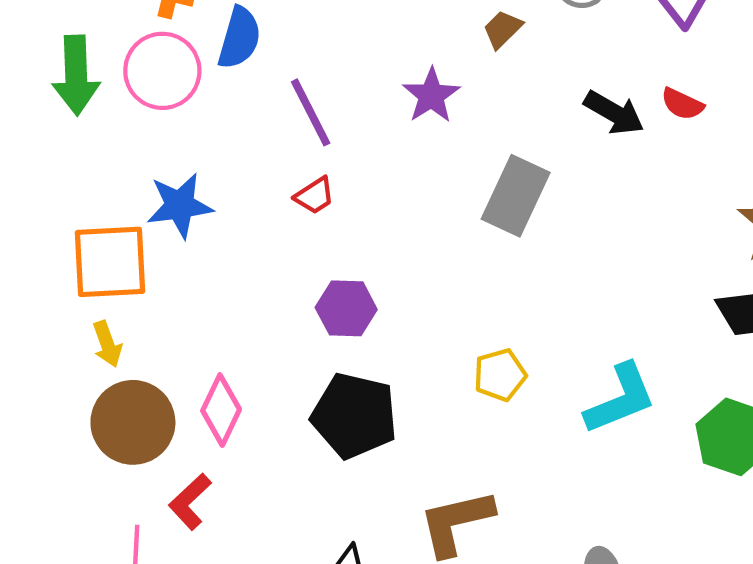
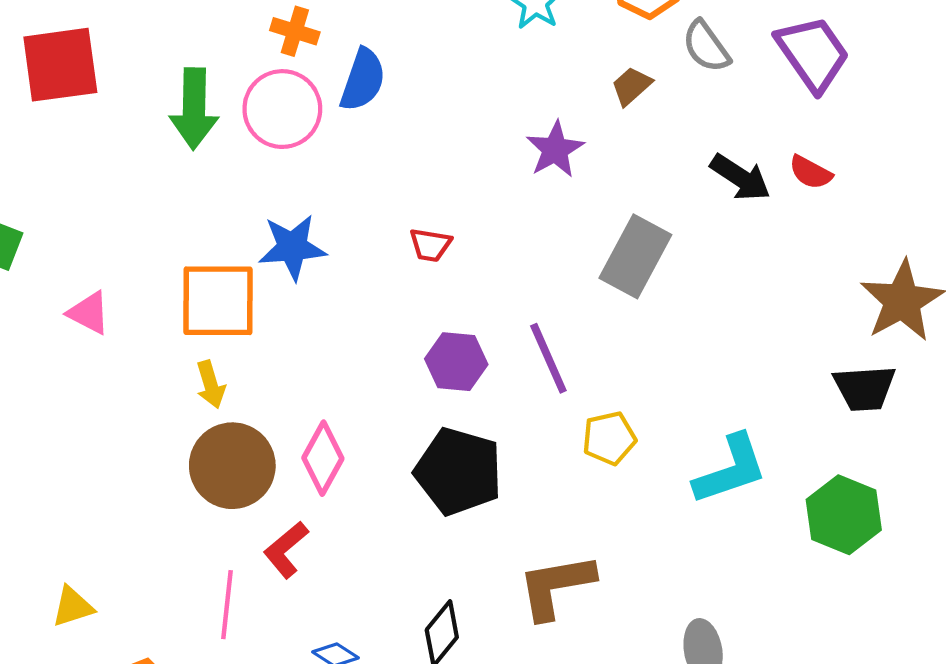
purple line: (311, 112) -> (548, 358), moved
red trapezoid: (315, 196) -> (430, 245), turned 39

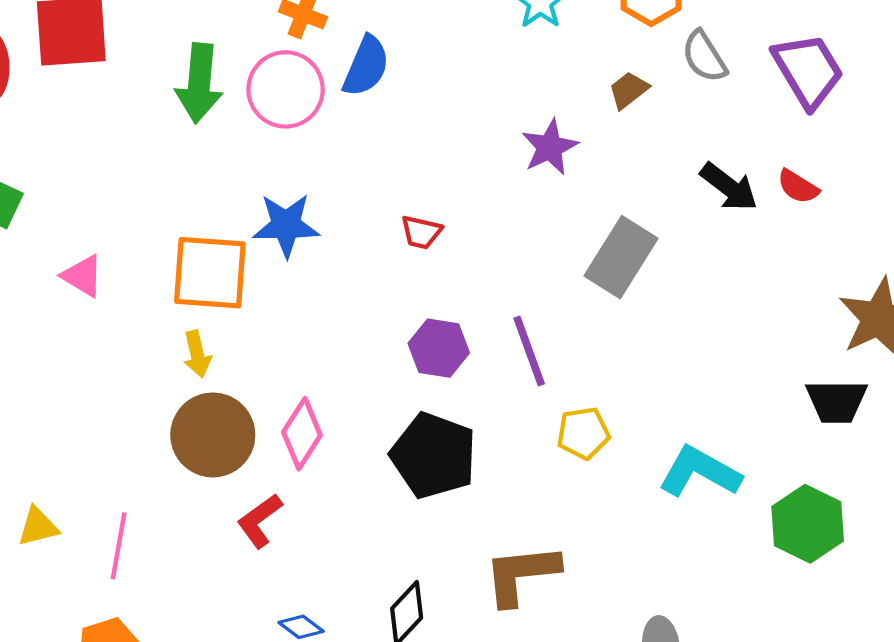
cyan L-shape: (730, 469) -> (700, 472), turned -136
pink line: (227, 605) -> (119, 546), moved
yellow triangle: (73, 607) -> (38, 527), moved

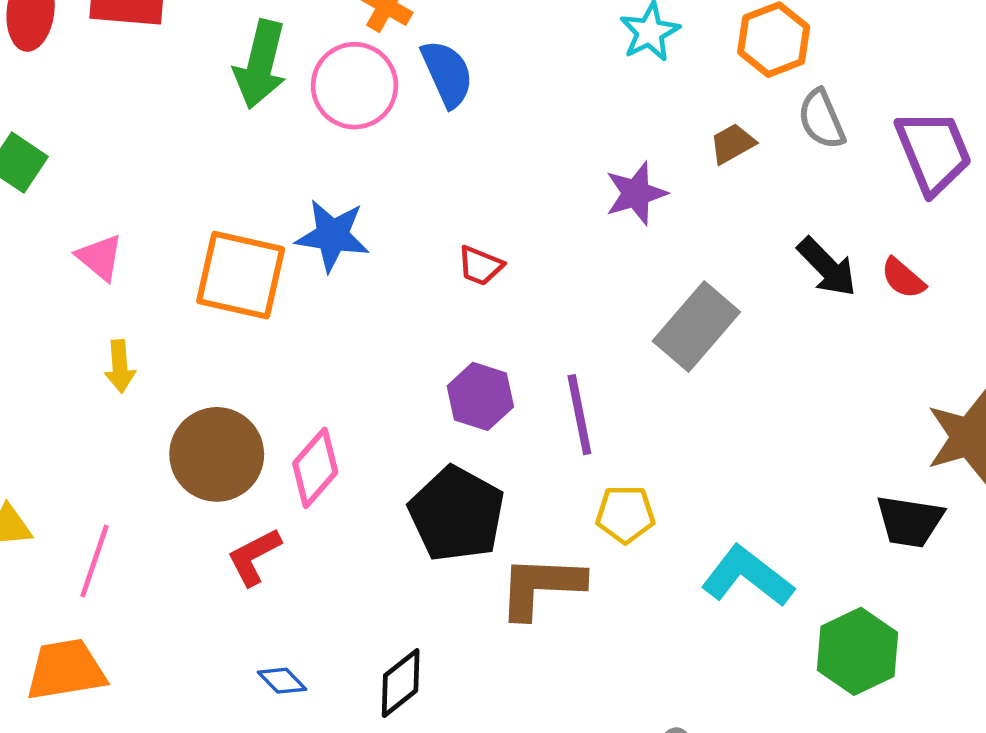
blue semicircle: (366, 66) -> (447, 74), turned -56
yellow arrow: (197, 354) -> (120, 366), moved
brown L-shape: (521, 574) -> (541, 587), moved

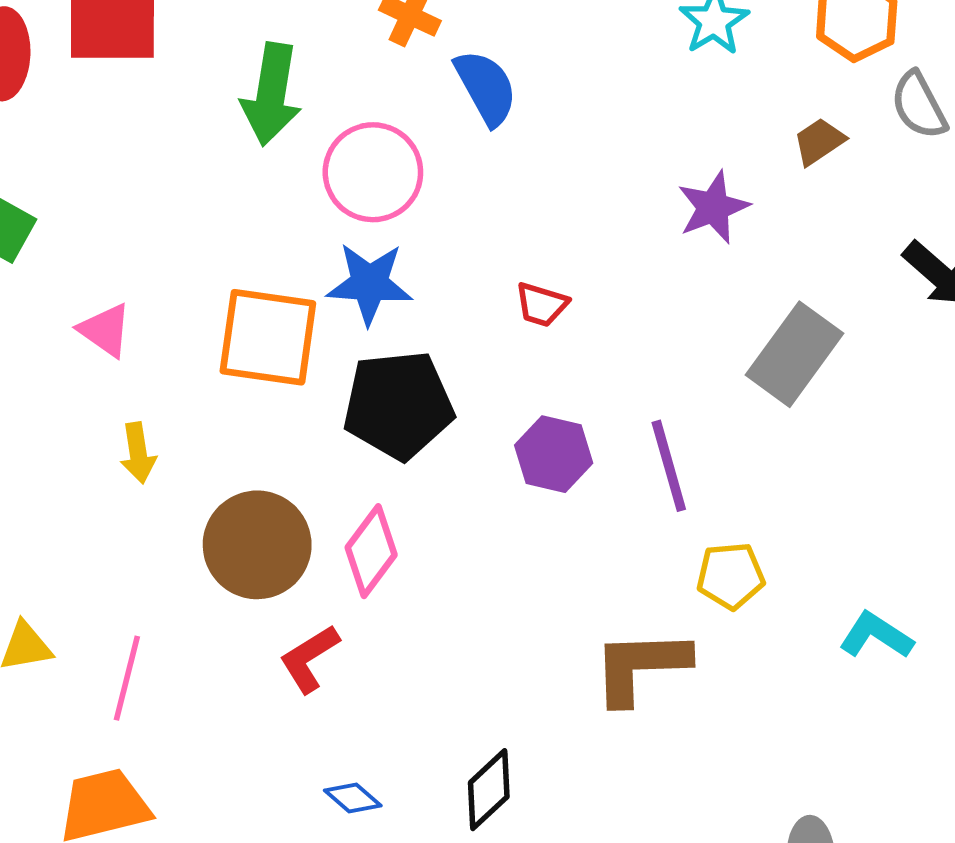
pink circle: (355, 86) -> (373, 172), moved
black pentagon: (457, 514) -> (398, 405), moved, turned -30
cyan L-shape: (747, 576) -> (876, 636), size x0.7

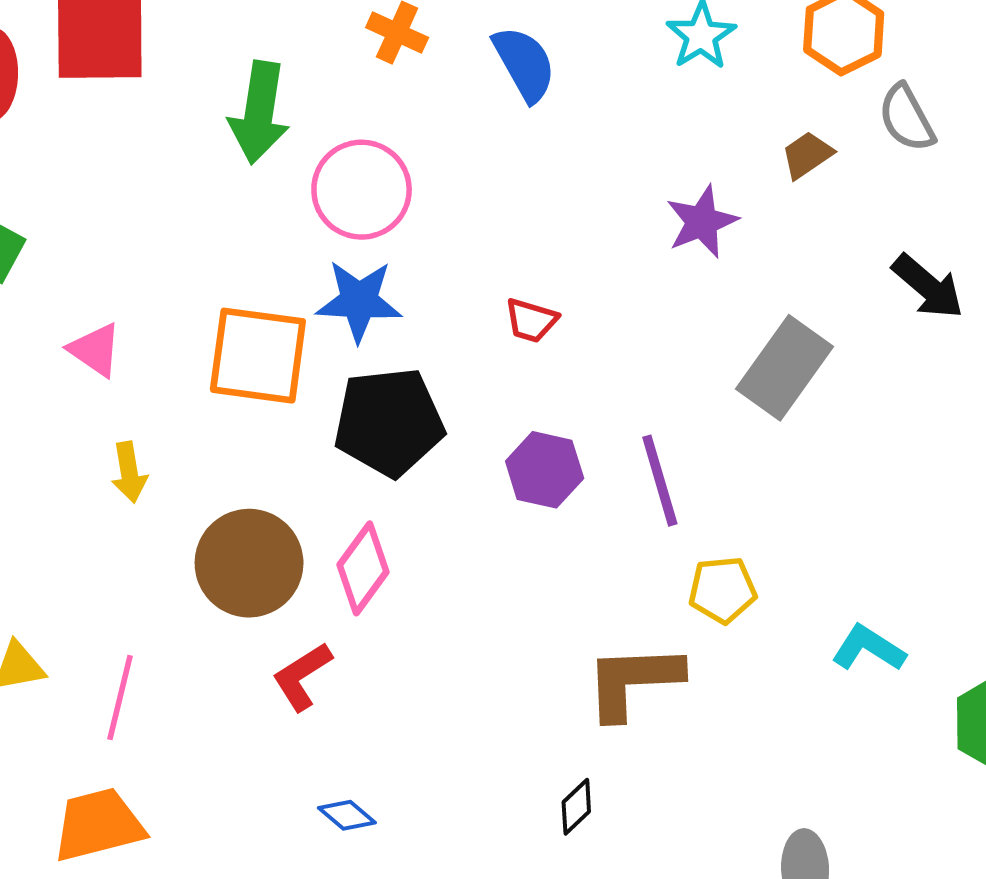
blue semicircle: (486, 87) -> (524, 64), moved
black diamond: (489, 790) -> (576, 807), moved, size x0.7

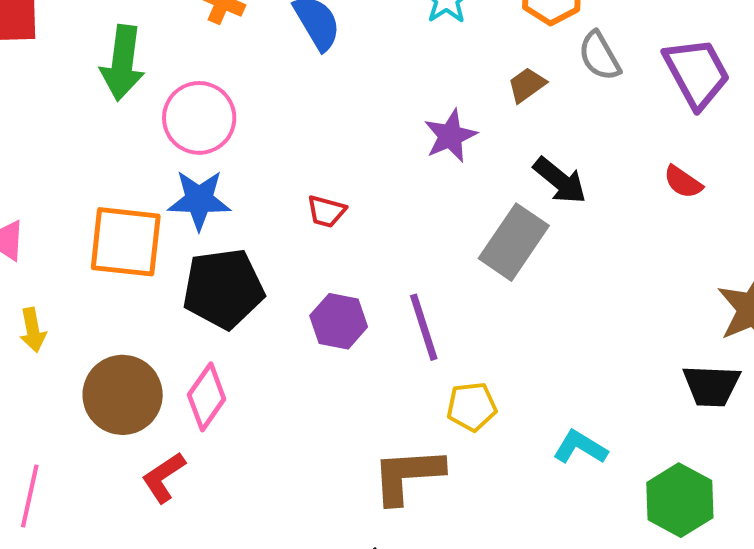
black arrow: (928, 287) -> (560, 181), moved

